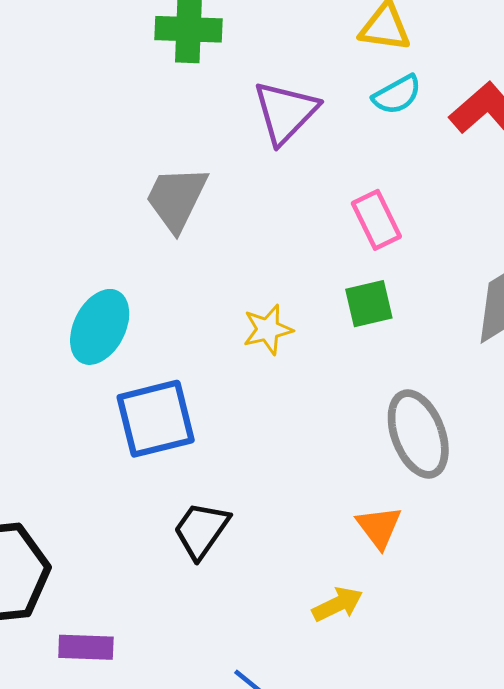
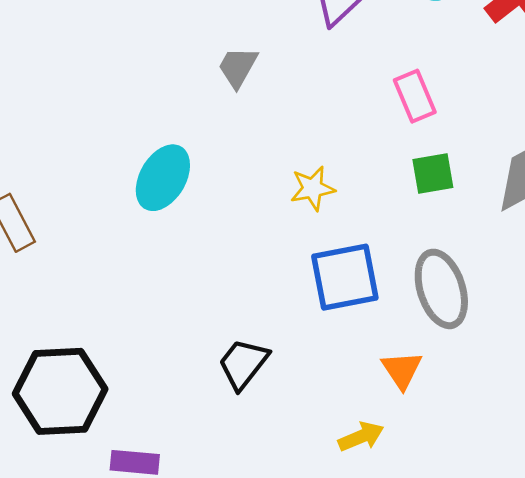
gray trapezoid: (176, 198) -> (238, 67), size x0.7
green square: (369, 304) -> (433, 174), moved
blue square: (156, 419) -> (345, 277), moved

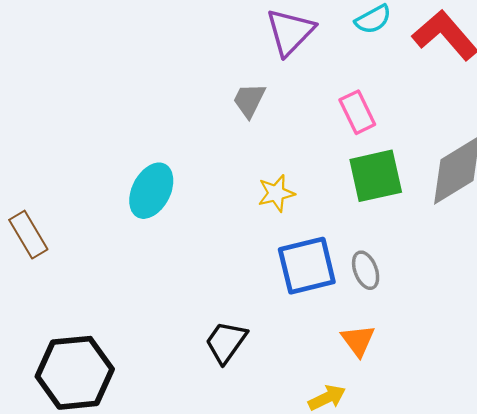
gray trapezoid: (238, 67) -> (249, 100), moved
green square: (433, 174) -> (376, 176), size x1.5
gray ellipse: (441, 289) -> (366, 270), moved, size x0.6

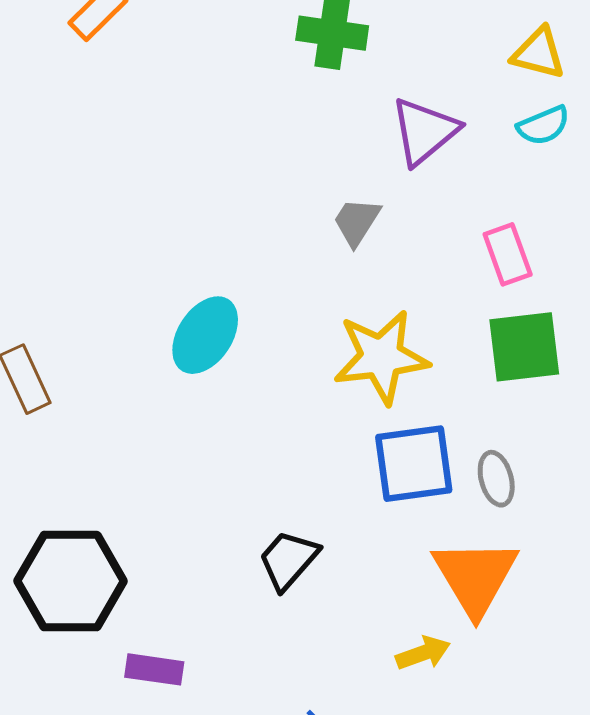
yellow star: (276, 193) -> (381, 357), size x1.8
orange triangle: (358, 340) -> (475, 577), size x1.8

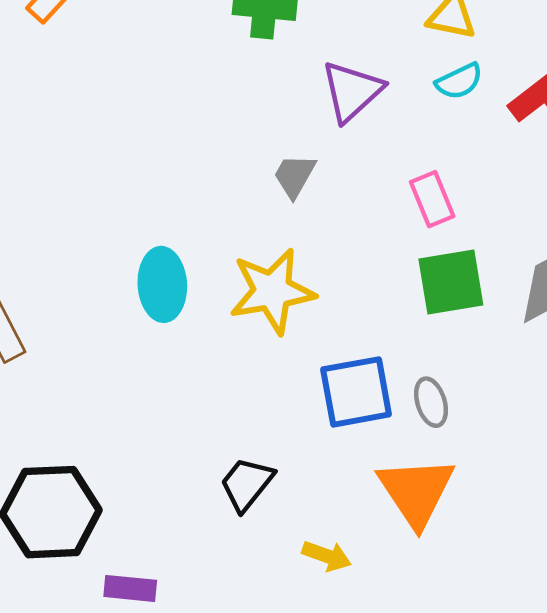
cyan ellipse: (205, 335) -> (162, 284), turned -34
yellow star: (381, 357) -> (272, 291), moved
yellow arrow: (423, 653) -> (327, 556), moved, turned 42

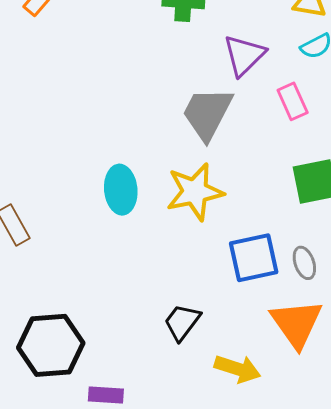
gray trapezoid: (294, 176) -> (207, 113), size x1.8
pink rectangle: (432, 199) -> (293, 101), moved
yellow arrow: (327, 556) -> (237, 369), size x1.4

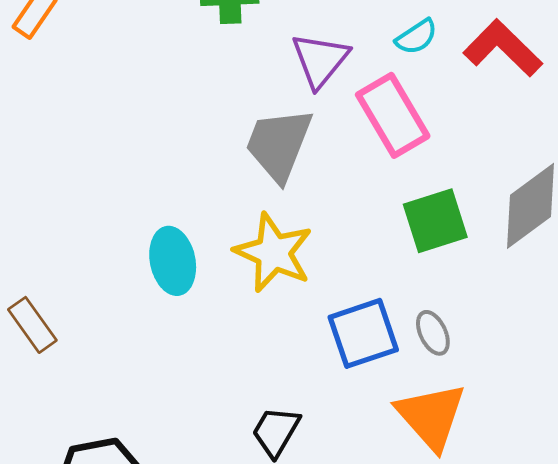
pink rectangle: (293, 101) -> (393, 115), size x1.6
yellow star: (195, 192) -> (274, 253), turned -30

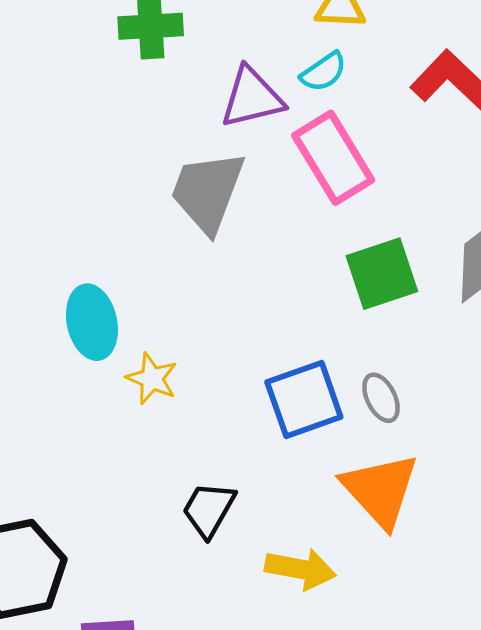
cyan semicircle: (416, 37) -> (323, 72), moved
purple triangle: (320, 60) -> (252, 98), turned 38
yellow star: (274, 253) -> (152, 379), moved, size x0.6

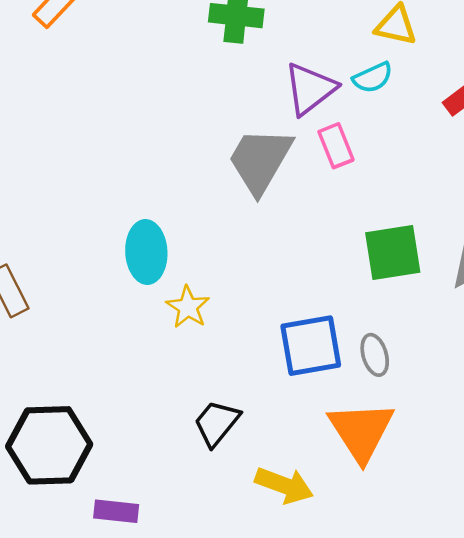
purple triangle: (252, 98) -> (310, 89), turned -34
pink rectangle: (333, 158) -> (336, 146), moved, size x0.6

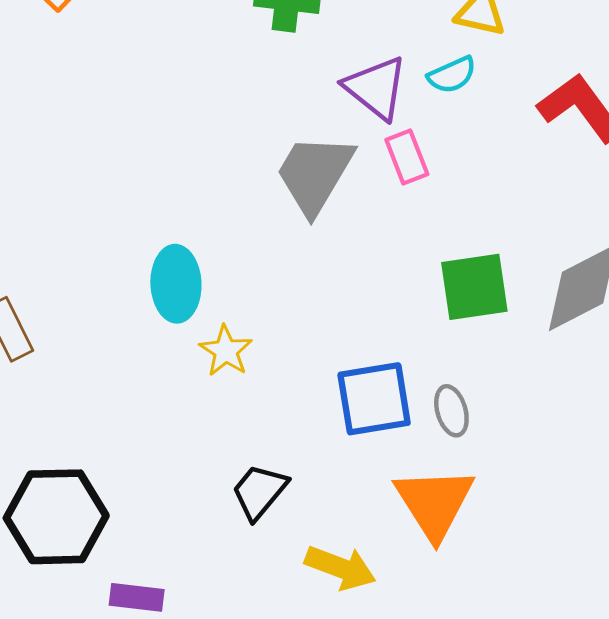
purple triangle: (310, 89) -> (376, 88), turned -44

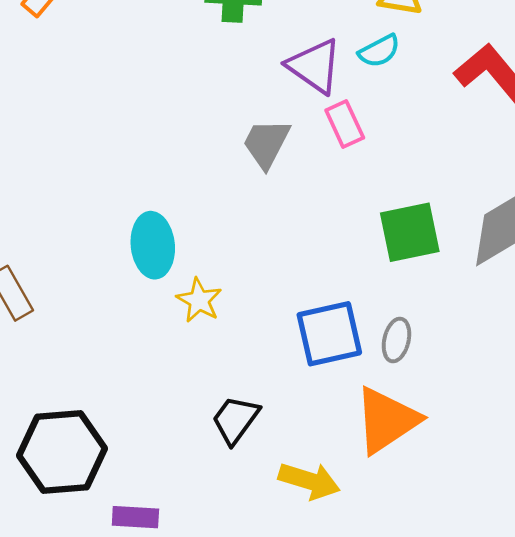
gray trapezoid: (315, 174) -> (266, 143), size x0.7
gray ellipse: (451, 411) -> (396, 340), turned 33
orange triangle: (434, 503) -> (387, 420), turned 32

